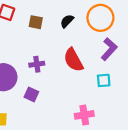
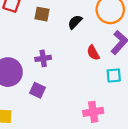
black semicircle: (67, 21) -> (75, 22), moved
red semicircle: (73, 60) -> (93, 53), moved, size x0.6

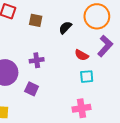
red semicircle: (93, 53) -> (82, 55), turned -32
cyan square: (114, 75) -> (87, 77), moved

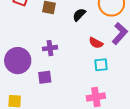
purple square: (32, 89) -> (45, 77), turned -32

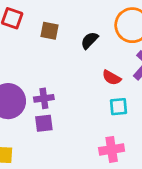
purple cross: (50, 48) -> (44, 98), moved

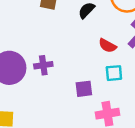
purple square: (44, 123) -> (84, 89), moved

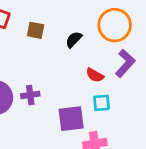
purple square: (84, 89) -> (71, 119), size x1.5

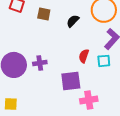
red semicircle: (95, 75) -> (84, 56), moved, turned 80
cyan square: (101, 103) -> (104, 61), moved

